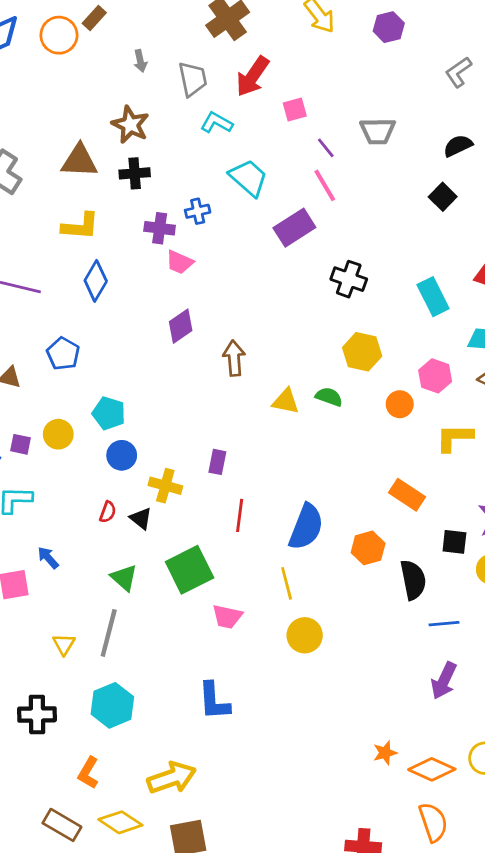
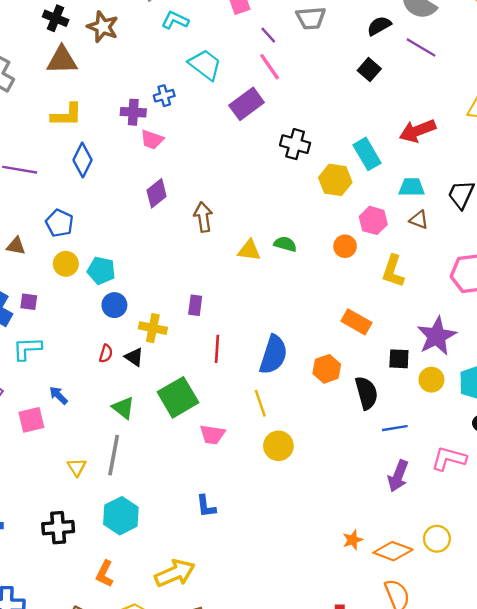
black cross: (135, 173) -> (56, 18), moved, turned 30
yellow hexagon: (362, 352) -> (335, 180), moved
yellow circle: (58, 434) -> (66, 264), moved
yellow L-shape: (454, 438) -> (393, 271), turned -68
blue L-shape: (214, 701) -> (206, 506), size x0.7

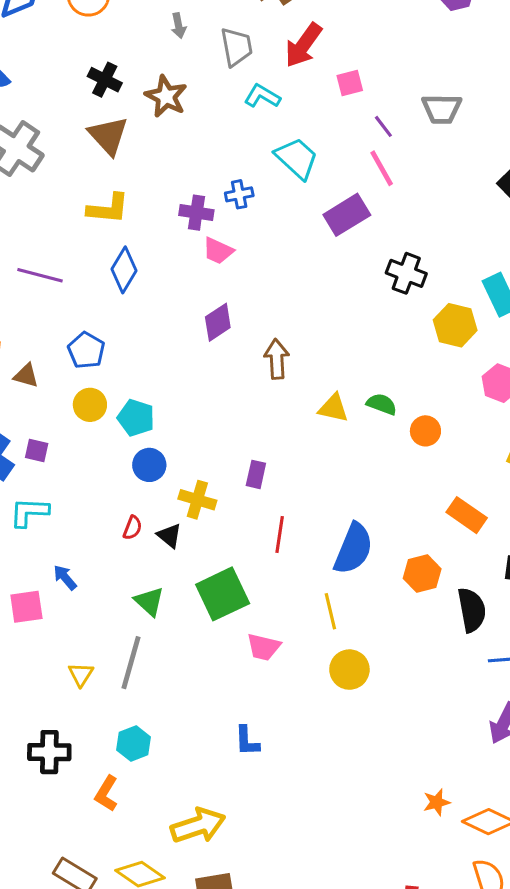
brown triangle: (62, 60) -> (108, 136), turned 44
orange circle: (345, 246) -> (425, 431), moved
cyan hexagon: (121, 516) -> (134, 744), size x0.7
orange L-shape: (105, 574) -> (106, 793), moved

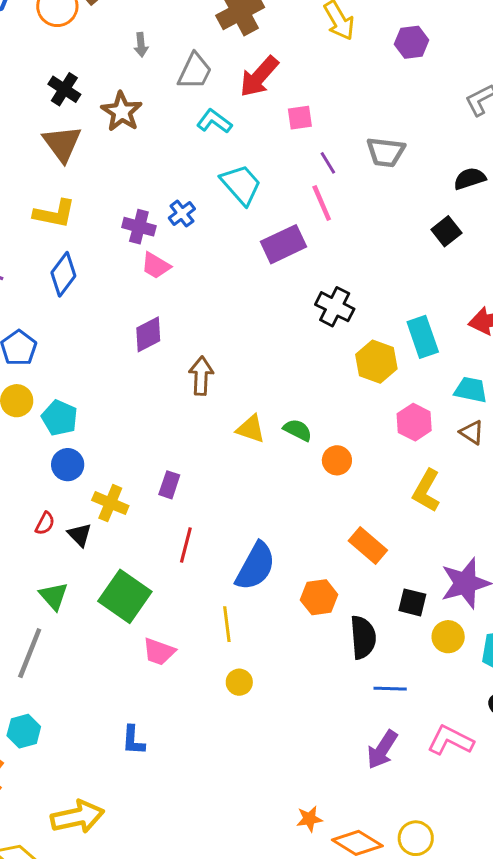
gray trapezoid: (237, 47) -> (195, 71), turned 30
blue cross: (239, 194) -> (182, 213), turned -32
green square: (223, 594) -> (125, 596), turned -36
yellow circle: (349, 670) -> (239, 682), size x0.7

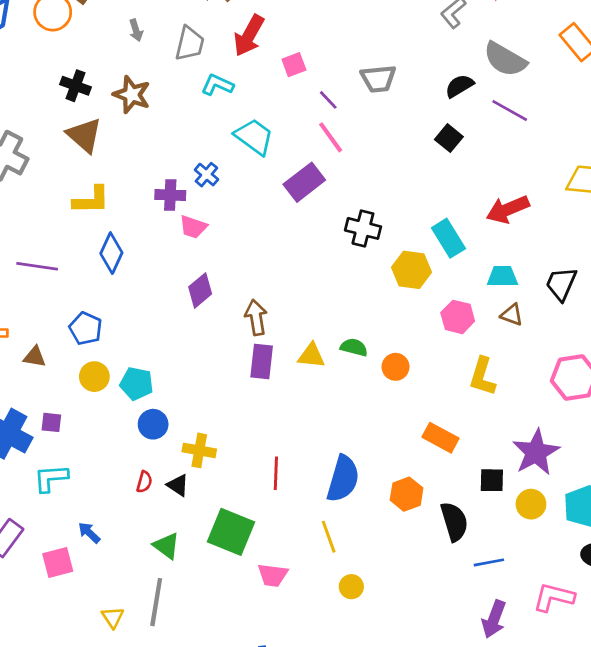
purple rectangle: (169, 485) -> (262, 362), moved, size x1.4

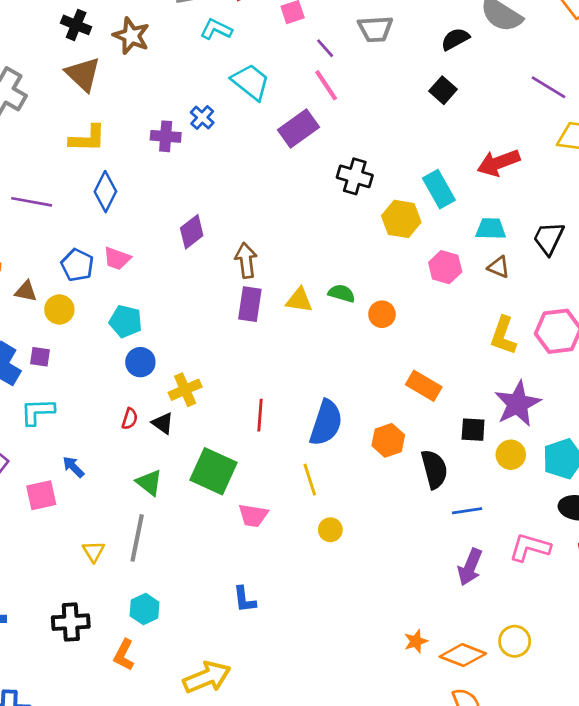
purple line: (510, 110) -> (549, 87), moved
pink trapezoid: (193, 227) -> (117, 258), moved
yellow circle: (94, 377) -> (59, 310), moved
yellow L-shape: (482, 377) -> (503, 336), moved
yellow cross: (199, 450) -> (185, 390), turned -36

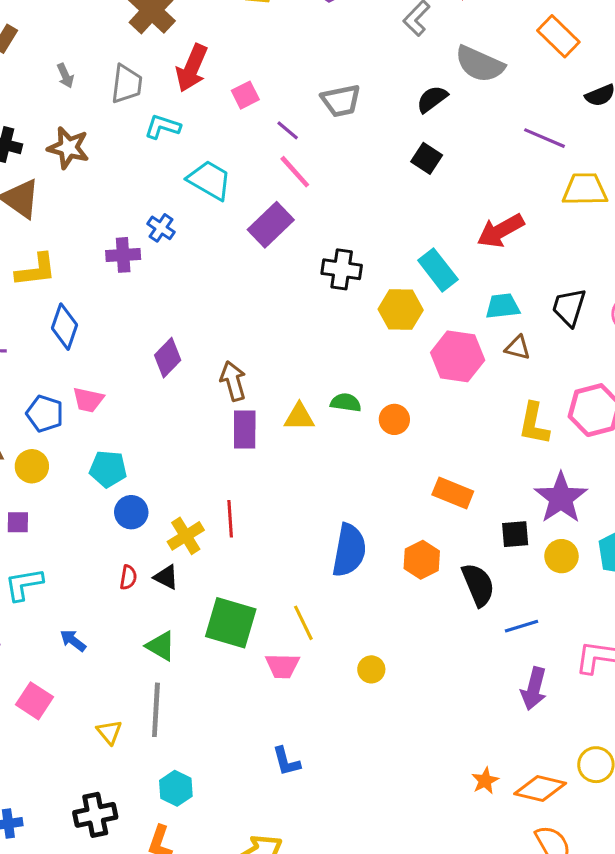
pink hexagon: (445, 267) -> (458, 356), size x1.4
red line: (260, 415) -> (230, 519), moved
yellow line: (310, 480) -> (303, 623), moved
pink square: (41, 495) -> (35, 701), moved, turned -36

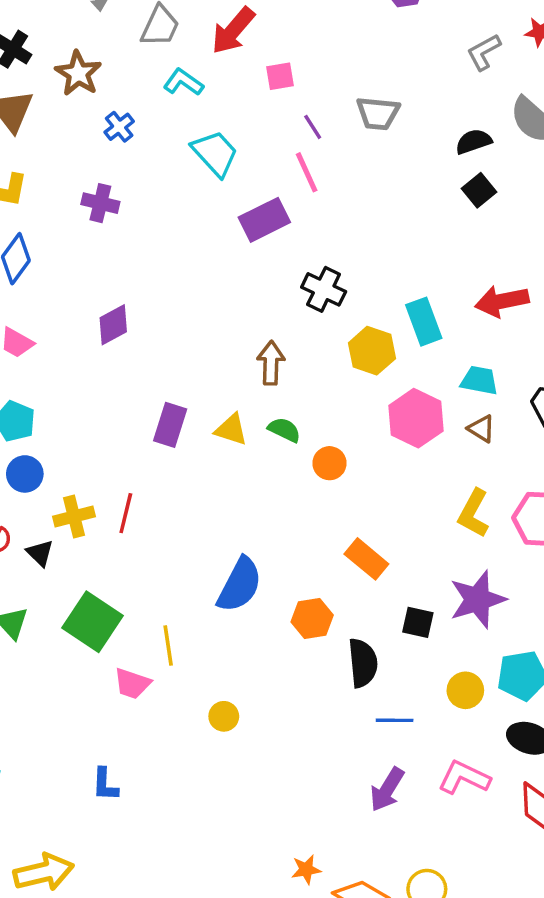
black square: (427, 158) -> (479, 190), moved
blue cross: (161, 228) -> (119, 127), moved
brown arrow: (233, 381) -> (271, 363), moved
yellow circle: (561, 556) -> (465, 690), moved

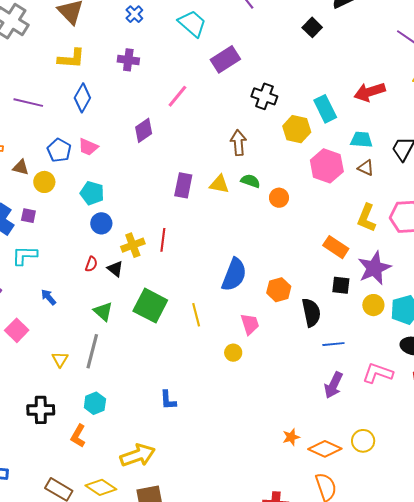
pink line: (307, 172) -> (177, 96), moved, turned 70
black square: (479, 190) -> (312, 27), moved
orange rectangle: (366, 559) -> (336, 247), moved
pink trapezoid: (132, 684) -> (250, 324), moved, turned -120
yellow circle: (465, 690) -> (373, 305), moved

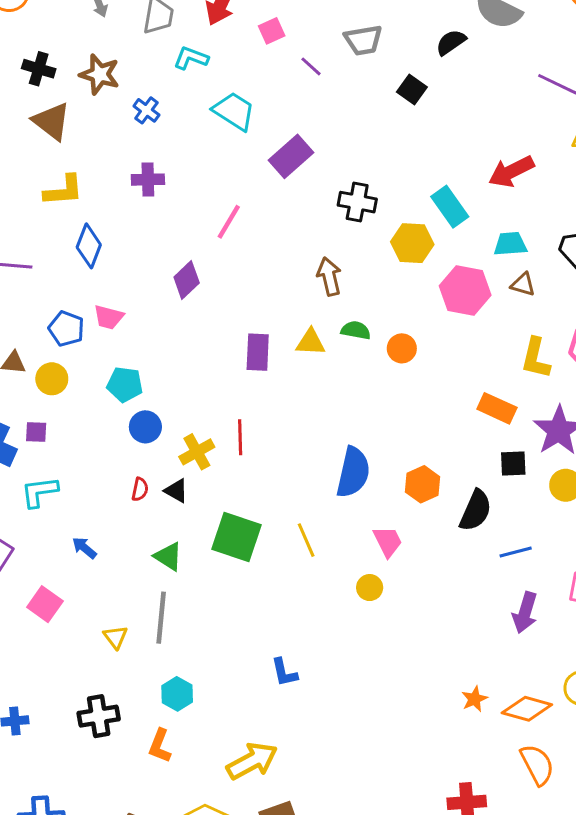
black semicircle: (311, 313) -> (476, 511), turned 44

